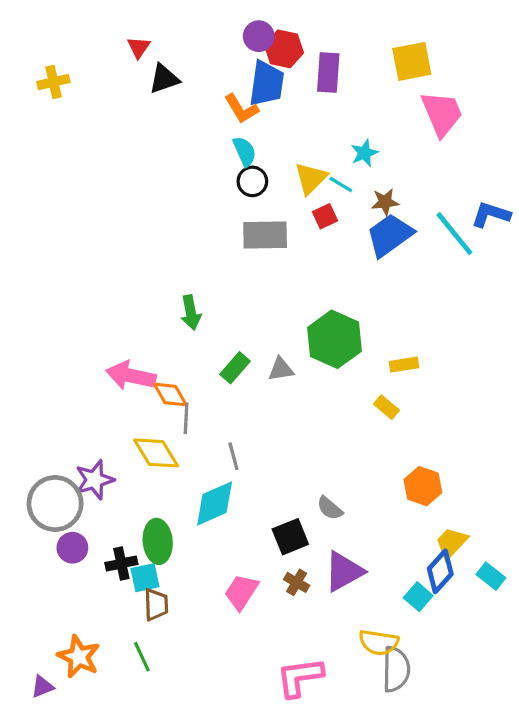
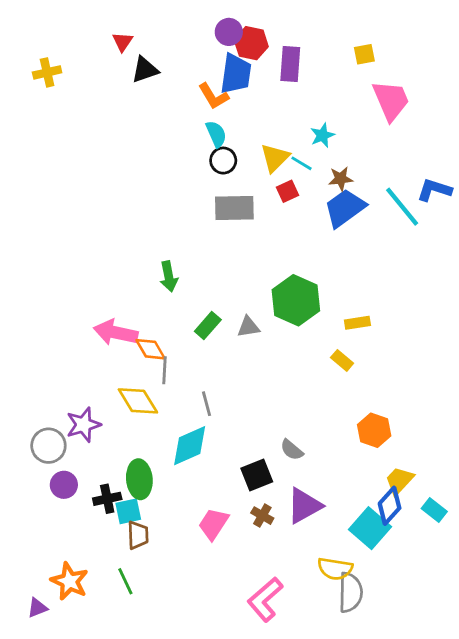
yellow square: (412, 61) -> (364, 54), size x0.6
gray circle: (55, 504) -> (48, 446), size x0.7
cyan square: (418, 597) -> (370, 528), size x1.6
pink L-shape: (300, 677) -> (265, 599), turned -33

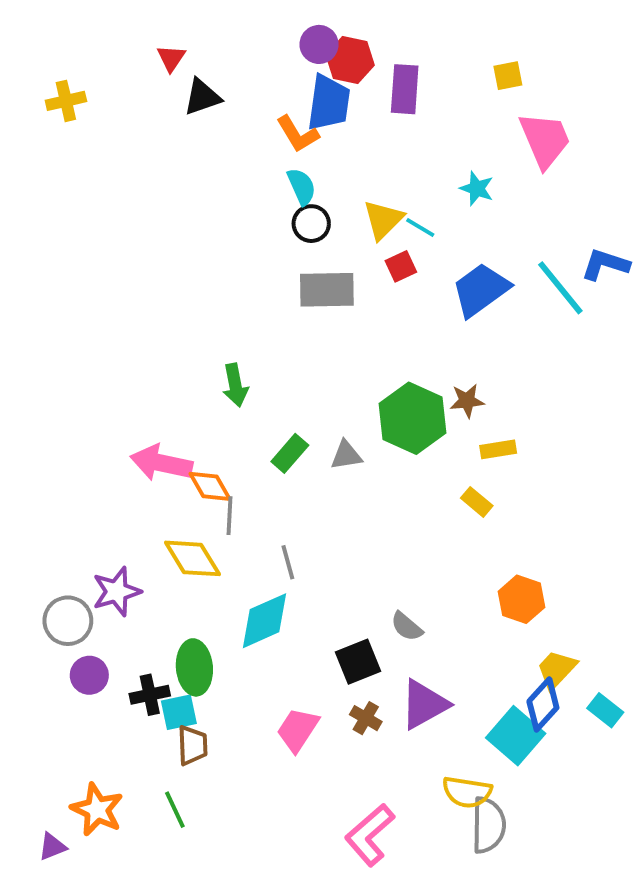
cyan star: (322, 135) -> (477, 189), moved, turned -30
brown star: (341, 179) -> (467, 401), moved

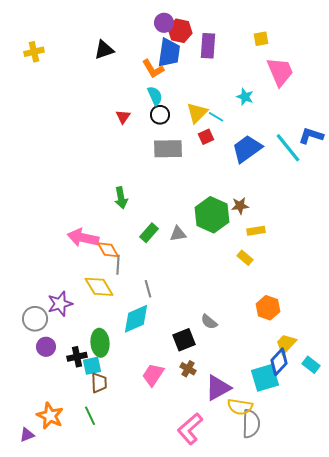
red triangle: (171, 58) -> (123, 117), moved
purple triangle: (424, 704) -> (218, 388), moved
cyan square: (516, 736) -> (265, 378), turned 32

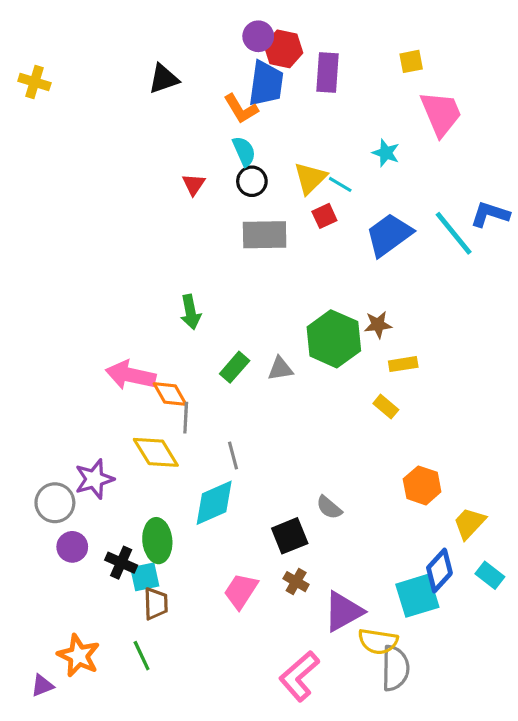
yellow cross: (34, 52) -> (34, 82), moved, turned 30
yellow trapezoid: (286, 344) -> (469, 523), moved
black cross: (77, 357) -> (121, 563), turned 36

